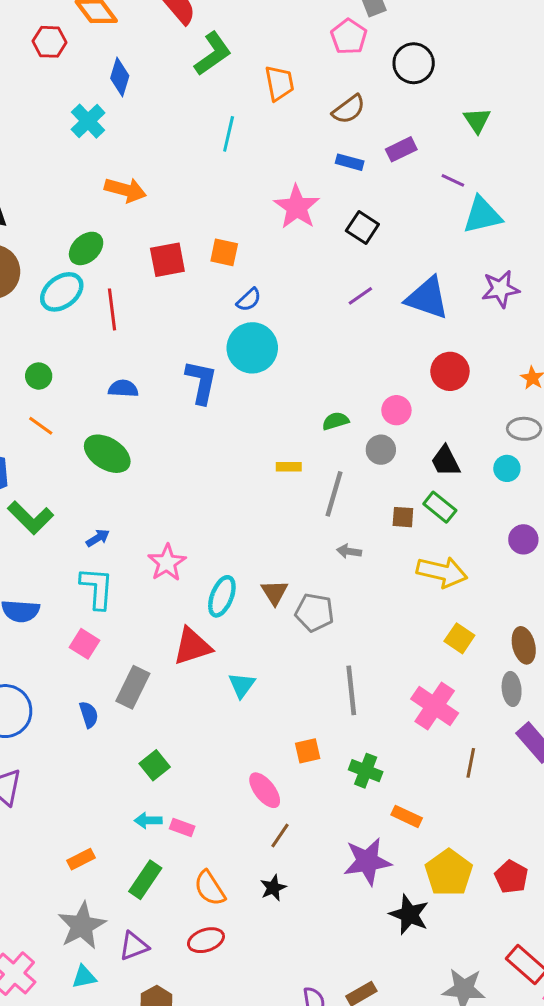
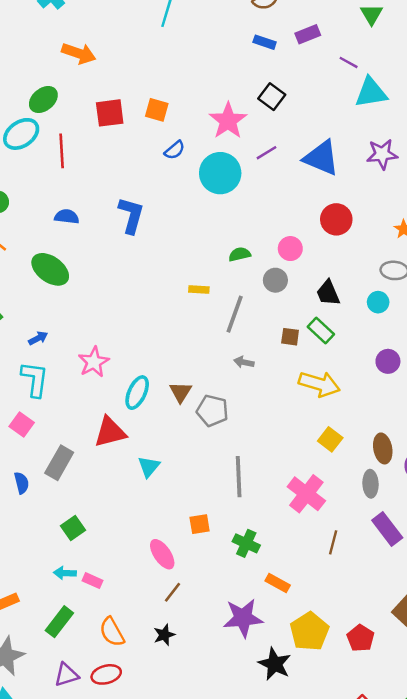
pink star: (297, 207) -> (228, 121), moved
cyan circle: (252, 348) -> (220, 173), moved
purple triangle: (134, 946) -> (66, 675), moved

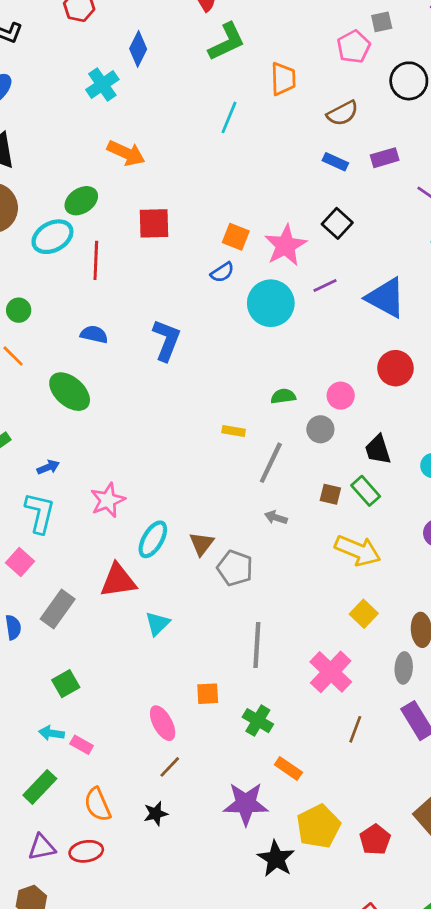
orange square: (157, 110) -> (236, 237), moved

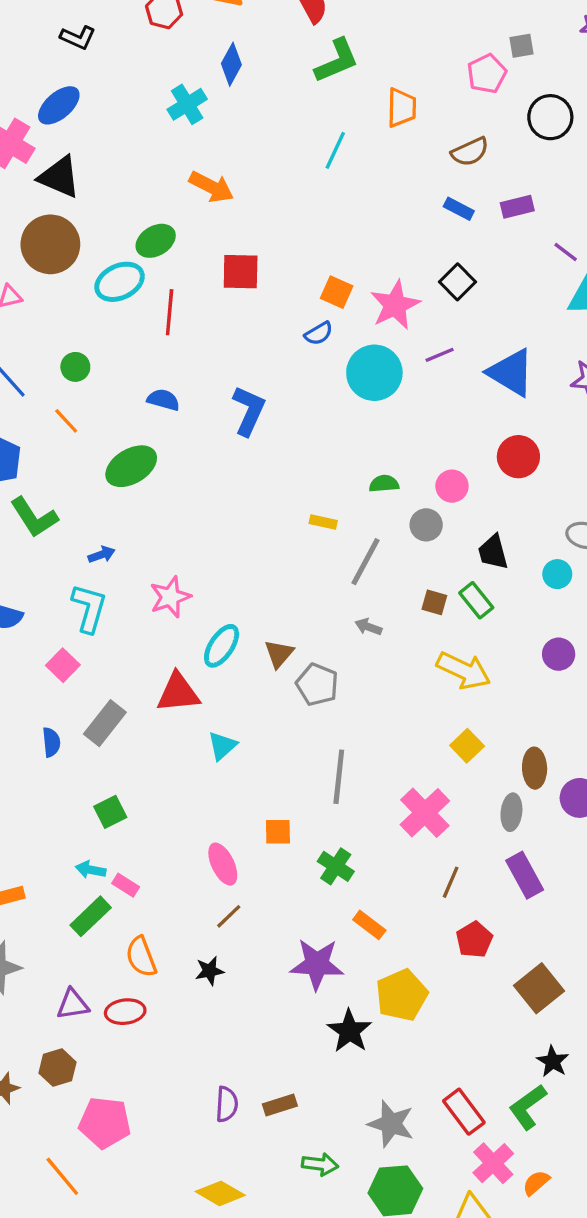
green ellipse: (70, 392) -> (131, 466), turned -75
green rectangle: (40, 787) -> (91, 916), moved
red pentagon: (375, 840) -> (474, 940), moved

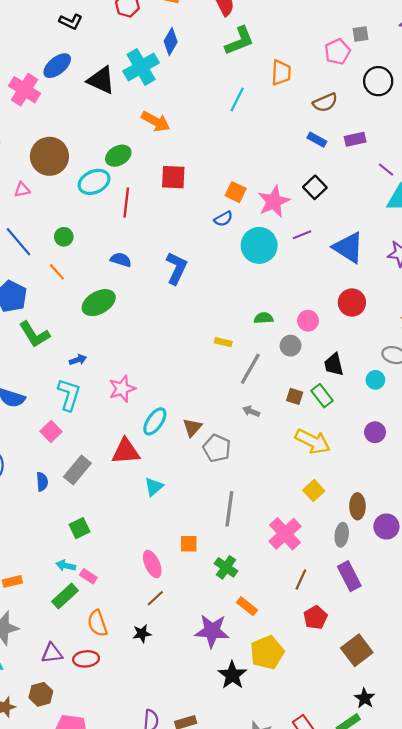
cyan cross: (187, 104) -> (141, 67), size x1.4
black triangle: (59, 177) -> (101, 80), moved

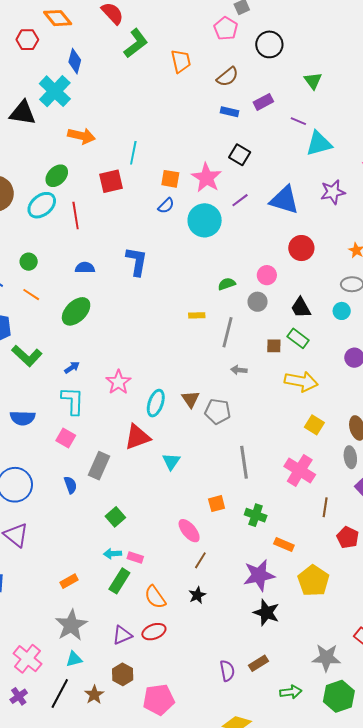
cyan line: (237, 99) -> (133, 153), moved
black star: (232, 675) -> (266, 613), moved

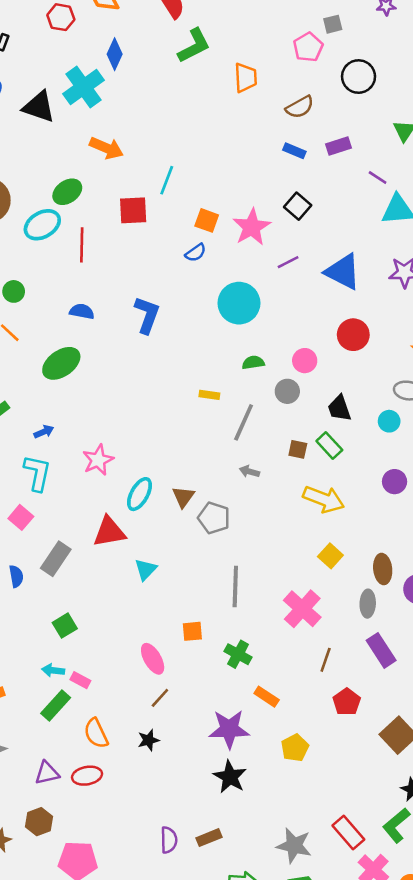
cyan circle: (205, 220) -> (239, 303), moved
yellow pentagon: (313, 581) -> (295, 748), size x0.7

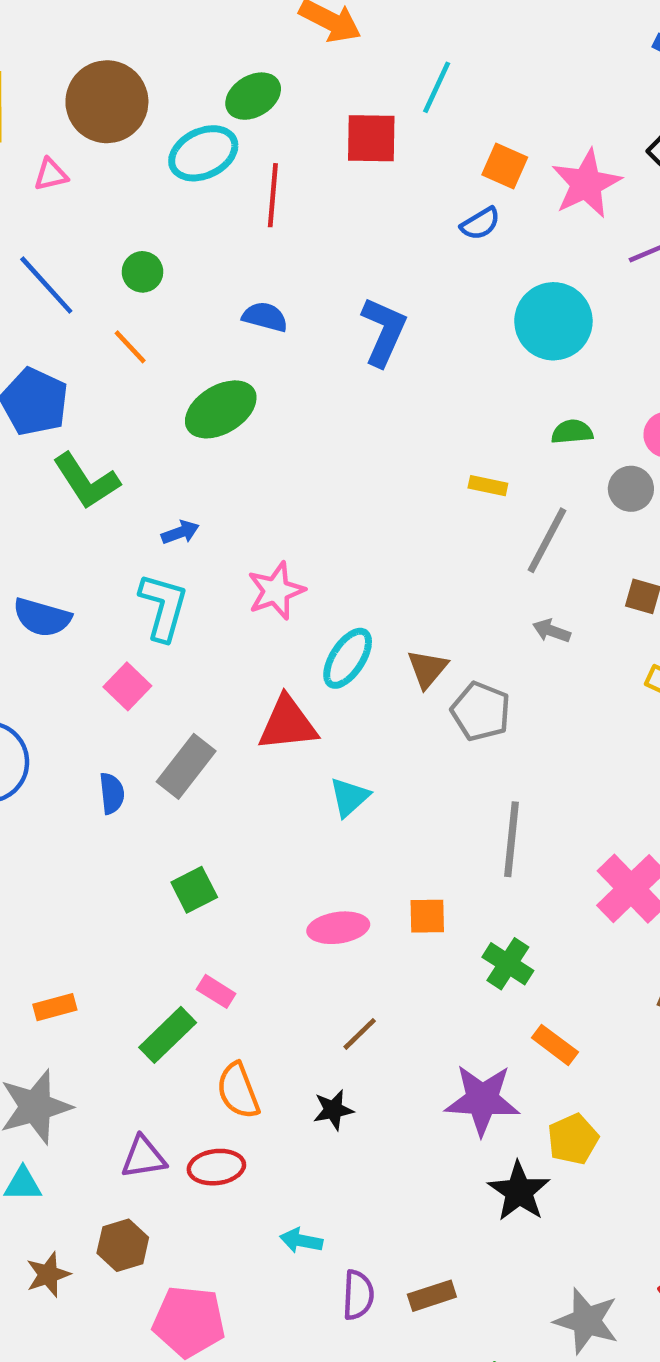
pink ellipse: (153, 659) -> (338, 928), moved, turned -72
cyan arrow: (53, 670) -> (301, 1241), moved
yellow pentagon: (295, 748) -> (573, 1139), moved
black star: (230, 777) -> (519, 1191), moved

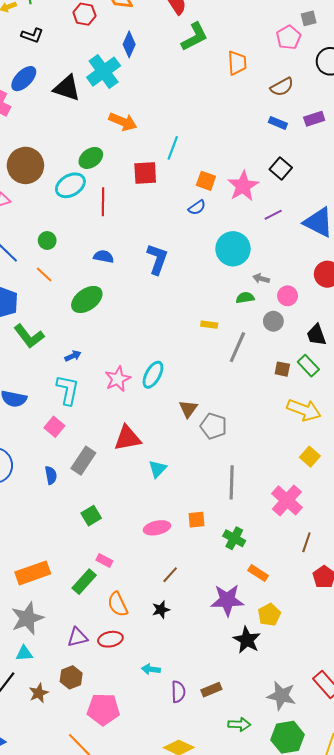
gray arrow: (552, 631) -> (261, 279), moved
cyan ellipse: (348, 658) -> (153, 375), moved
orange rectangle: (55, 1007) -> (33, 573), size x1.8

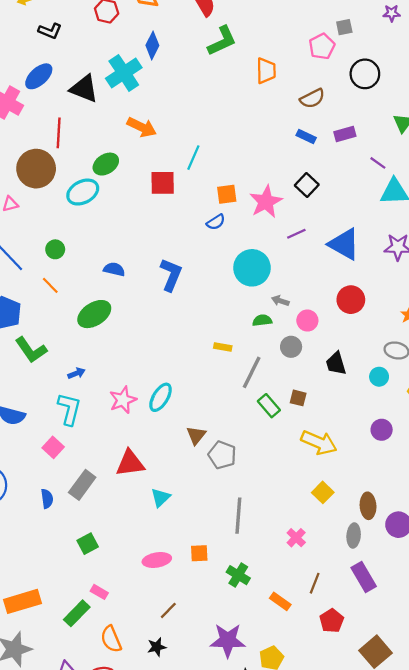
orange square: (206, 181) -> (227, 194), turned -30
red line: (103, 202) -> (59, 133), moved
green rectangle: (308, 366) -> (269, 406), moved
pink cross: (287, 500) -> (296, 538), size x0.6
orange rectangle: (258, 573) -> (280, 601), moved

